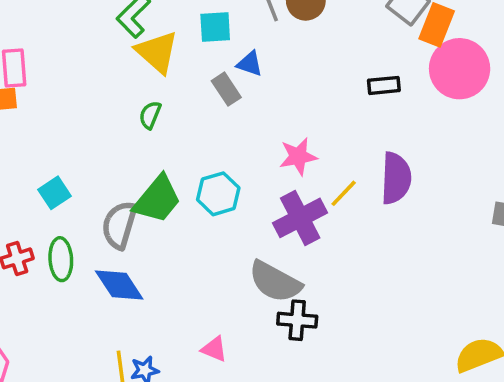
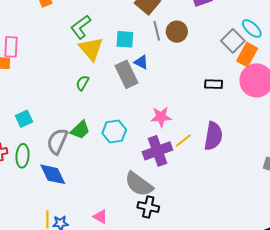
gray rectangle: (226, 89) -> (126, 74), size x1.5
green trapezoid: (157, 199) -> (80, 130), size x0.7

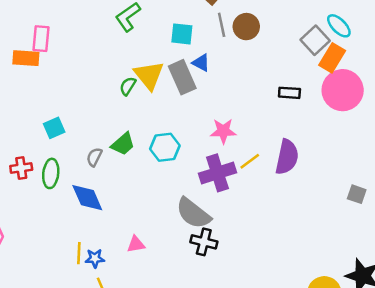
yellow triangle: (91, 49) -> (149, 75), moved
gray semicircle: (57, 141) -> (94, 157), size x0.6
pink triangle: (100, 217) -> (136, 244), moved, turned -42

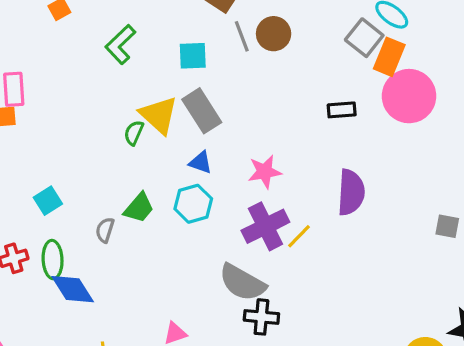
blue triangle: (201, 63) -> (201, 163), moved
yellow line: (250, 161) -> (299, 236), moved
blue diamond: (87, 198) -> (73, 289), moved

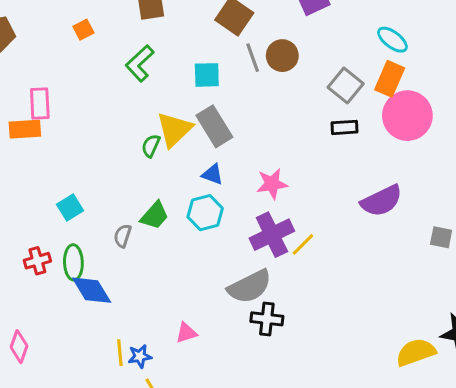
gray square: (364, 38) -> (346, 85), moved
yellow triangle: (159, 115) -> (174, 130), turned 33
purple semicircle: (351, 192) -> (382, 201), moved, turned 60
gray semicircle: (242, 283) -> (250, 287), turned -57

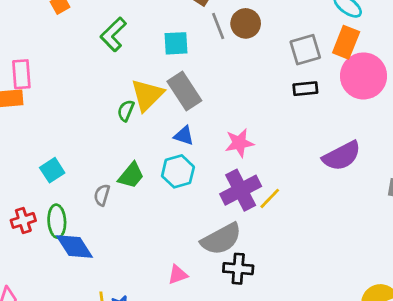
gray square: (346, 85) -> (305, 50), turned 36
pink triangle: (186, 333) -> (178, 275), moved

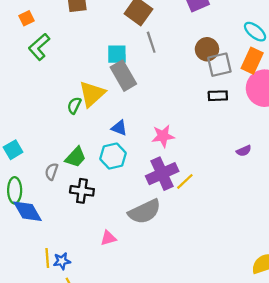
brown circle: (246, 23) -> (207, 49), moved
green L-shape: (113, 34) -> (39, 47), moved
gray rectangle: (184, 91) -> (123, 76), moved
purple semicircle: (342, 156) -> (244, 151), size x0.5
black cross: (238, 269) -> (82, 191), moved

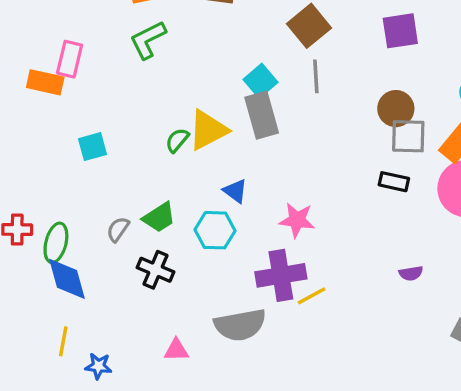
cyan square: (117, 54) -> (261, 81), turned 35
cyan square: (13, 150) -> (93, 147), moved
yellow line: (47, 258) -> (63, 341), moved

